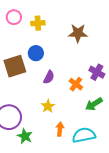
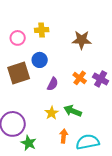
pink circle: (14, 17) -> (18, 38), moved
orange cross: (76, 84) -> (80, 78), moved
green arrow: (94, 104) -> (73, 111), moved, turned 54

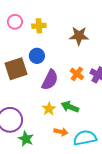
pink circle: (18, 38) -> (15, 22), moved
purple semicircle: (53, 84) -> (50, 80), size x1.5
orange arrow: (64, 136) -> (61, 132), turned 96

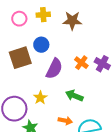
pink circle: (15, 22) -> (19, 19), moved
brown star: (79, 36) -> (72, 21), moved
yellow star: (49, 109) -> (40, 98), moved

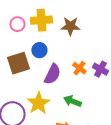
yellow cross: (43, 15) -> (41, 20), size x1.5
yellow star: (40, 98) -> (38, 103), size x1.6

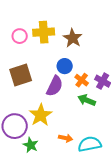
brown star: (70, 26) -> (73, 38), turned 30
blue circle: (39, 50) -> (65, 66), moved
green arrow: (72, 101) -> (87, 100), moved

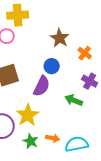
yellow cross: (44, 32) -> (18, 15), moved
orange cross: (82, 80) -> (85, 53), moved
green star: (31, 145) -> (31, 141), moved

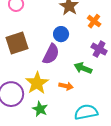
orange arrow: (53, 138) -> (66, 86), moved

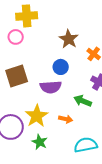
purple semicircle: (51, 54) -> (51, 87), turned 60

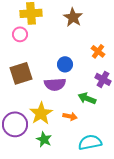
brown star: (69, 39) -> (73, 17), moved

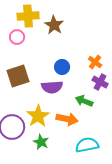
brown star: (73, 17) -> (54, 25), moved
orange cross: (98, 51) -> (95, 62), moved
orange arrow: (70, 116) -> (67, 119), size x1.5

